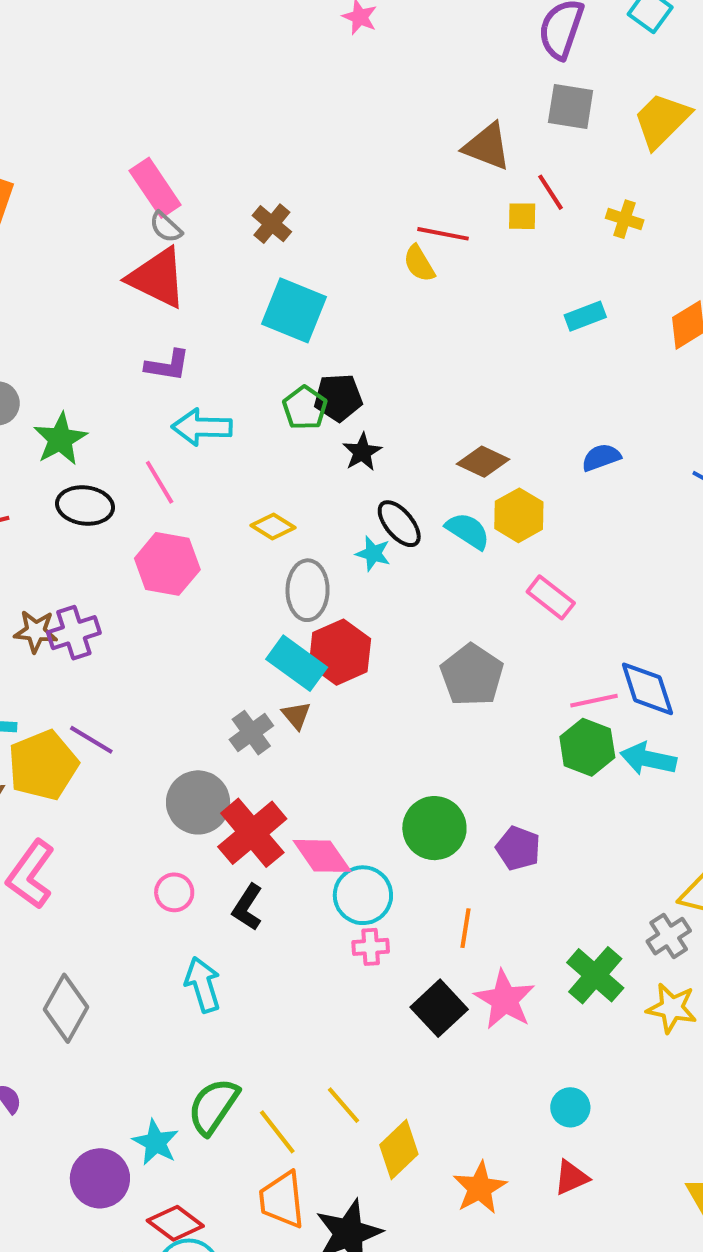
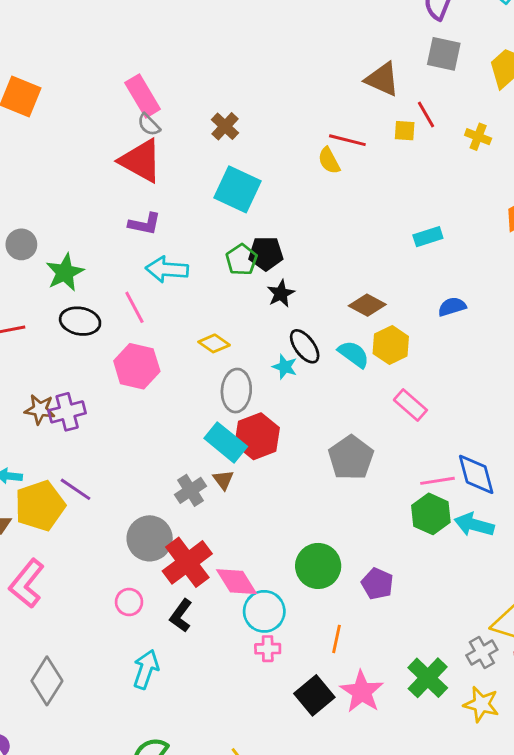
cyan rectangle: (585, 316) -> (428, 237), moved
cyan arrow: (203, 985) -> (146, 669), turned 33

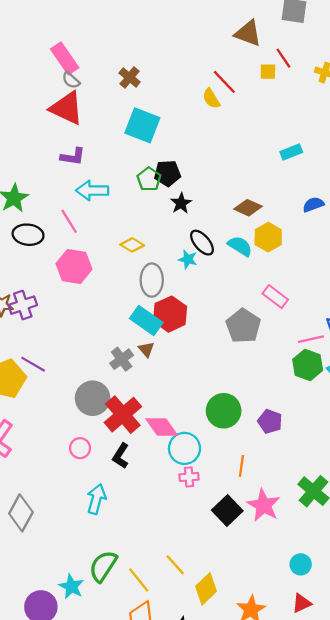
red line: (347, 140) -> (224, 82), turned 36
pink rectangle: (410, 405) -> (275, 297), moved

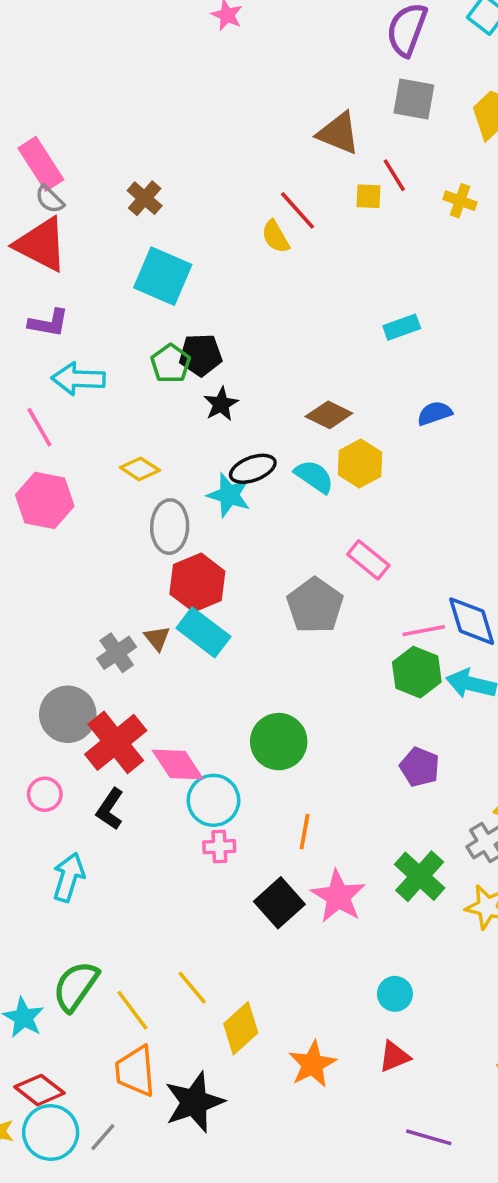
black ellipse: (202, 243) -> (253, 469), turned -72
cyan star: (188, 259) -> (229, 495), size x1.4
cyan rectangle: (146, 320) -> (203, 632), moved
purple pentagon: (270, 421) -> (420, 767), moved

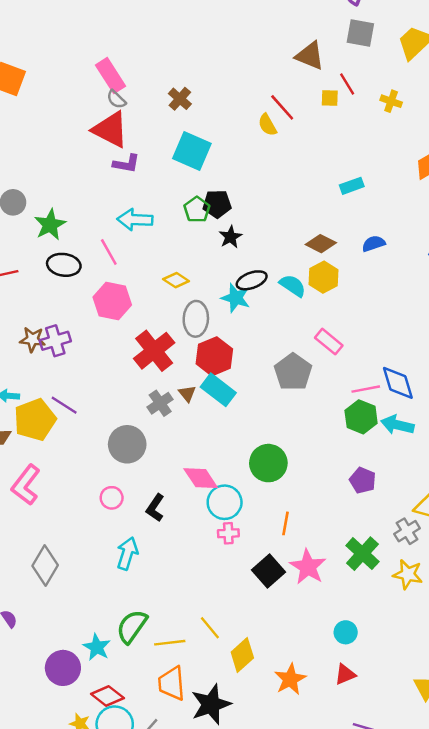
purple L-shape: (49, 323) -> (126, 164), moved
brown diamond: (329, 415) -> (321, 244), moved
red cross: (116, 742) -> (154, 351), moved
yellow line: (132, 1010) -> (170, 643), turned -60

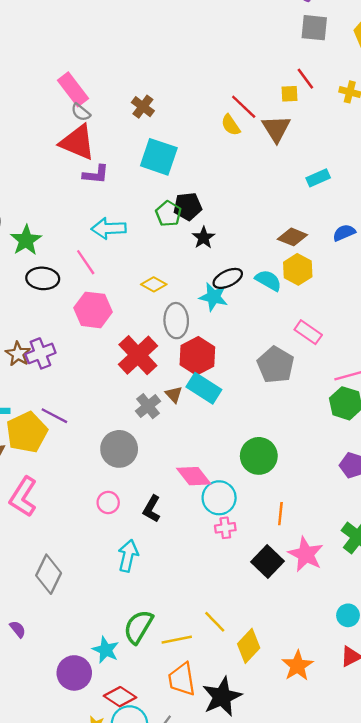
brown triangle: (310, 56) -> (276, 129), moved, turned 40
brown star: (32, 339) -> (18, 354), turned 30

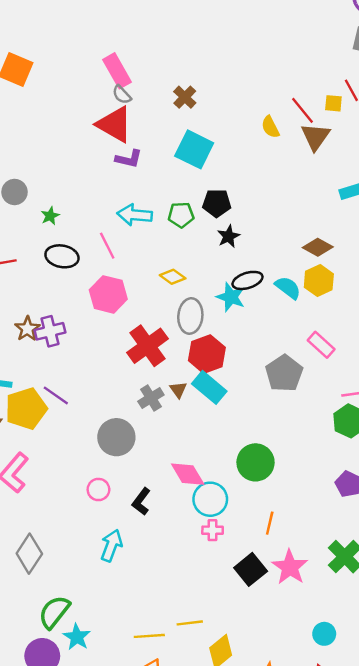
red line: (244, 107) -> (303, 110), moved
green pentagon: (168, 214) -> (181, 215), moved, turned 30
green star: (26, 240) -> (50, 216), size x0.6
yellow line: (215, 622) -> (190, 623), turned -60
green semicircle: (138, 627) -> (54, 612), moved

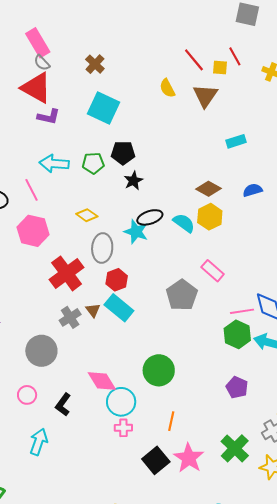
red line: (303, 110) -> (194, 60), moved
red hexagon: (207, 354) -> (117, 280), size x0.7

